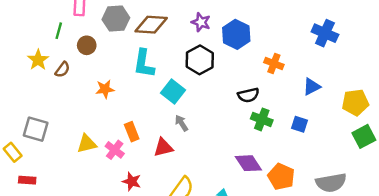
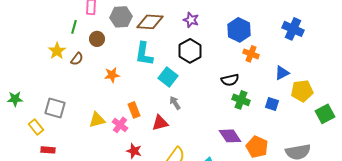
blue hexagon: (236, 34) -> (239, 30), moved
yellow pentagon: (355, 102) -> (302, 91), moved

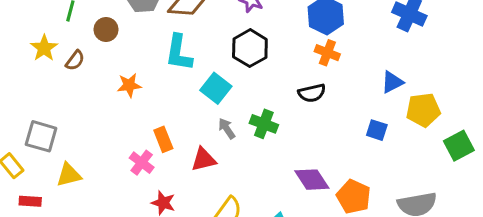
orange cross: (251, 54) -> (327, 53), moved
green cross: (241, 100) -> (264, 124), moved
yellow triangle: (97, 120) -> (69, 175), moved

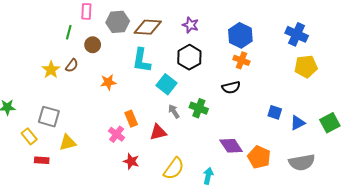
yellow star: (44, 48) -> (51, 70), moved
blue triangle: (392, 82) -> (298, 123), moved
yellow pentagon: (423, 110) -> (306, 67), moved

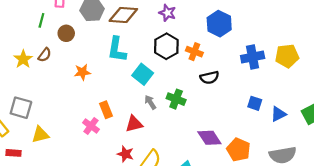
blue cross: (297, 34) -> (253, 57), moved, turned -35
orange cross: (241, 60) -> (194, 52), moved
red star: (131, 161) -> (125, 154), moved

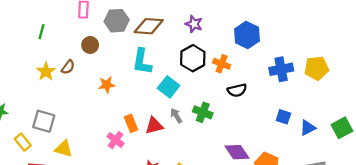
green line: (41, 20) -> (42, 32), moved
red triangle: (134, 124) -> (154, 126), moved
yellow triangle: (40, 135) -> (64, 149), turned 30

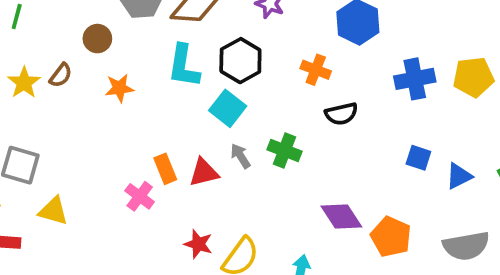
black hexagon: (193, 58) -> (240, 61), moved
orange star: (107, 85) -> (119, 88), moved

